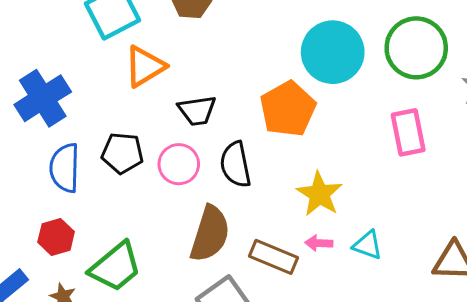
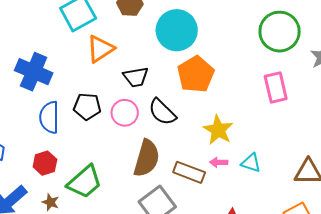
cyan circle: (333, 52) -> (177, 30), moved
blue cross: (43, 98) -> (34, 72), turned -33
black semicircle: (235, 165) -> (162, 112), turned -32

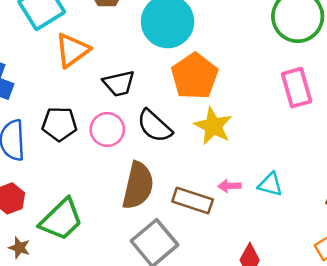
yellow star: (218, 130) -> (213, 126), moved

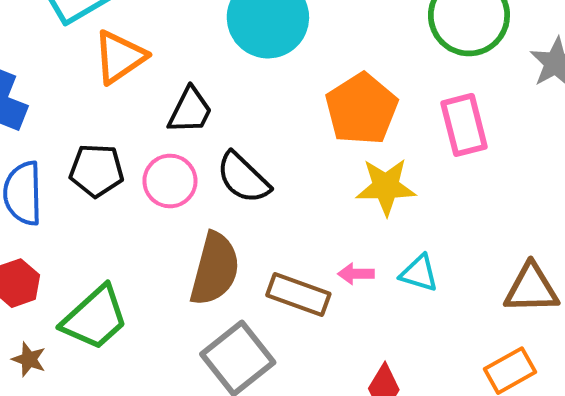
orange pentagon: (195, 76) -> (362, 109), moved
black trapezoid: (119, 83) -> (190, 111), turned -52
yellow star: (213, 126) -> (386, 187), moved, turned -30

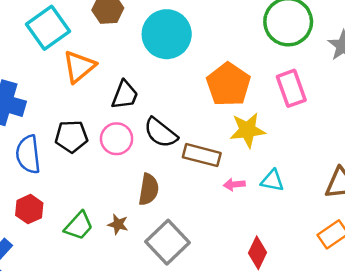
brown semicircle: (215, 269) -> (149, 189), size x0.7
brown rectangle: (298, 295) -> (202, 155), moved
green trapezoid: (95, 318) -> (79, 226), size x0.7
brown star: (29, 359) -> (118, 224), moved

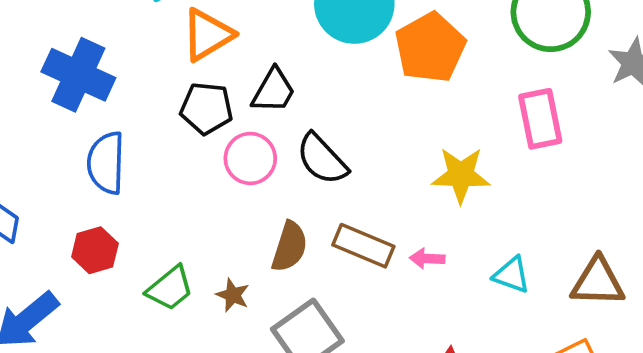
orange pentagon: (228, 84) -> (430, 48), moved
black pentagon: (71, 136) -> (206, 108), moved
brown rectangle: (202, 155) -> (363, 246), moved
cyan triangle: (272, 181) -> (512, 275), moved

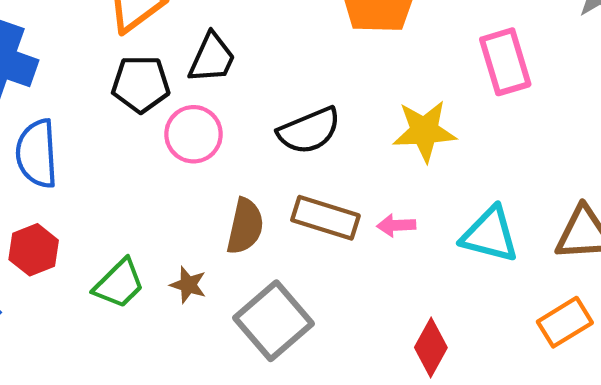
black semicircle: (322, 159) -> (309, 131), moved, turned -64
cyan triangle: (512, 275) -> (490, 235), size x1.4

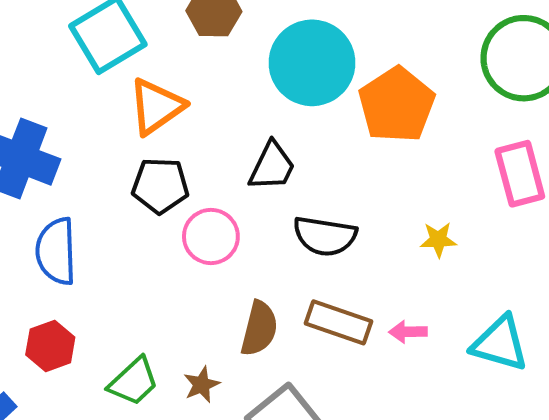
black trapezoid: (212, 58) -> (272, 166), moved
black semicircle: (309, 131) -> (325, 236), turned 30
yellow star: (424, 131) -> (438, 240), size x0.6
brown star: (188, 285) -> (202, 385), turned 30

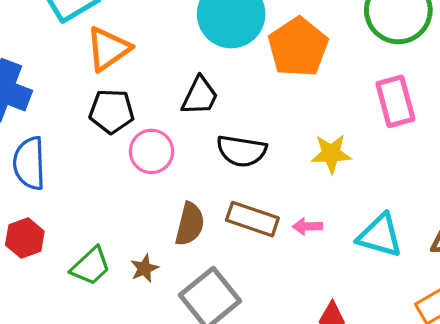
yellow star: (438, 240) -> (331, 154), size x1.4

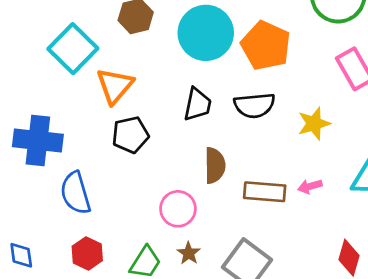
pink circle: (152, 151) -> (178, 209), moved
black semicircle: (242, 151) -> (254, 105), moved
brown semicircle: (190, 224) -> (215, 165), moved

